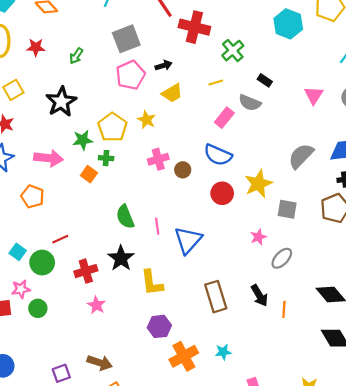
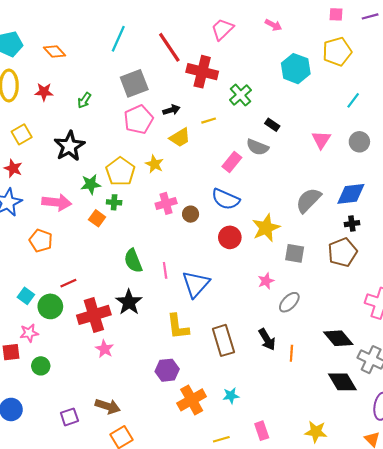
yellow line: (216, 82) -> (209, 121), moved
red cross: (86, 271) -> (94, 315), size x1.4
yellow L-shape: (152, 283) -> (178, 327), moved
green circle: (38, 308) -> (41, 366), moved

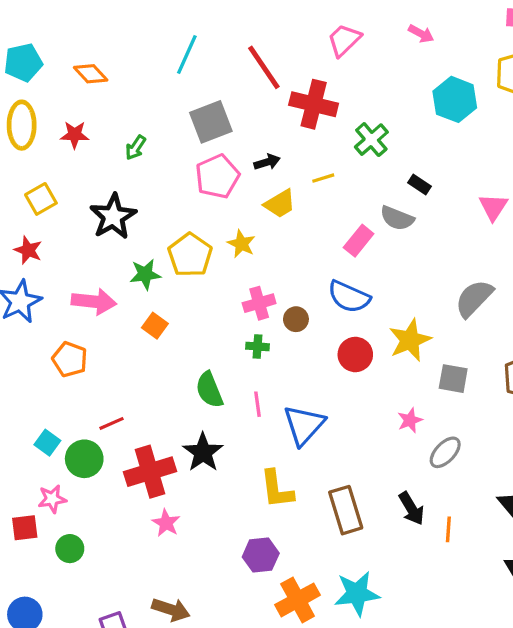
green cross: (114, 202) -> (257, 346), moved
cyan star: (231, 396) -> (357, 594), size x1.8

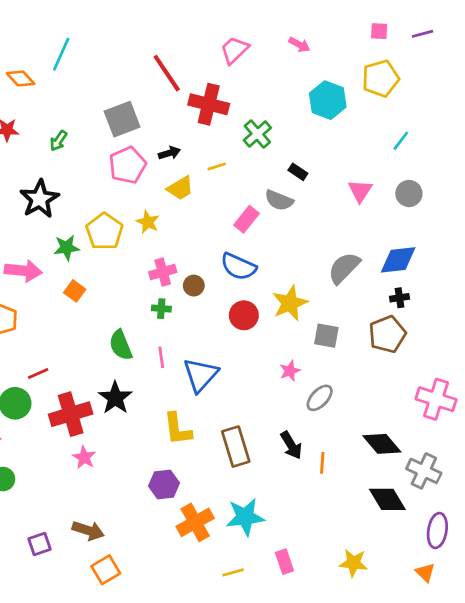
cyan line: (187, 55) -> (61, 54), moved

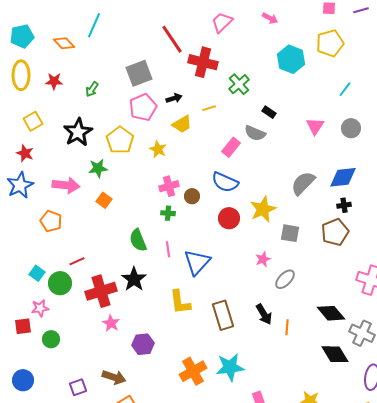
yellow pentagon: (104, 231) -> (120, 140), moved
purple hexagon: (164, 484) -> (143, 344), moved

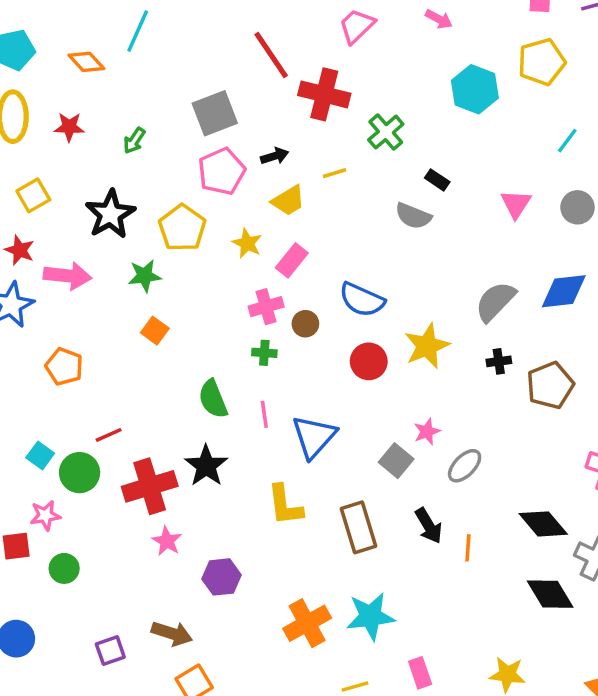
pink rectangle: (231, 147) -> (292, 260), moved
pink arrow: (66, 185) -> (68, 276), moved
black cross: (344, 205) -> (499, 361), moved
gray square: (290, 233) -> (396, 461), moved, turned 30

